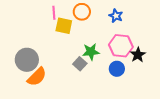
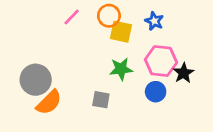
pink line: (54, 13) -> (72, 17), turned 48
yellow square: (64, 26) -> (121, 32), moved
gray square: (80, 64) -> (101, 100), moved, turned -32

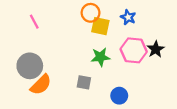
pink line: (72, 17) -> (34, 22), moved, turned -72
black star: (184, 73) -> (156, 49), moved
blue circle: (156, 92) -> (119, 96), moved

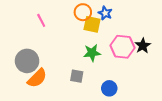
blue star: (128, 17) -> (105, 13), moved
pink line: (34, 22) -> (41, 20), moved

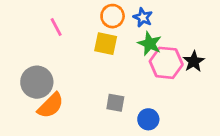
yellow square: (92, 24) -> (106, 44), moved
green star: (92, 53) -> (150, 44), moved, turned 30
gray square: (77, 76) -> (115, 103), moved

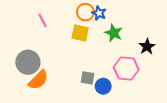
blue star: (143, 17) -> (99, 13), moved
pink hexagon: (166, 63) -> (126, 68), moved
blue circle: (148, 119) -> (103, 86), moved

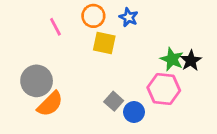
orange circle: (85, 12) -> (93, 16), moved
green star: (114, 33) -> (172, 59), moved
gray square: (88, 78) -> (114, 101), turned 32

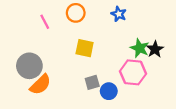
blue star: (129, 17) -> (119, 14), moved
yellow square: (104, 43) -> (85, 48), moved
gray square: (114, 101) -> (92, 82), turned 32

